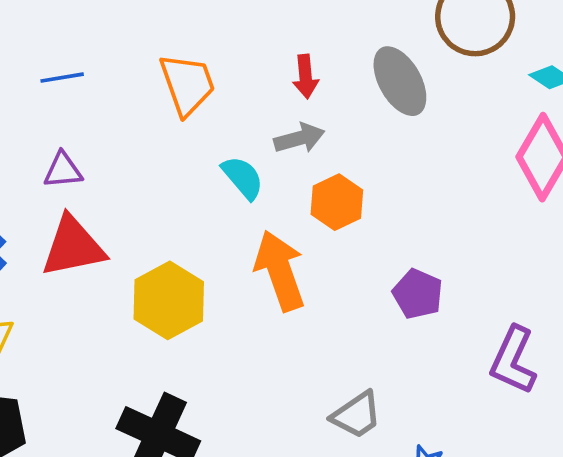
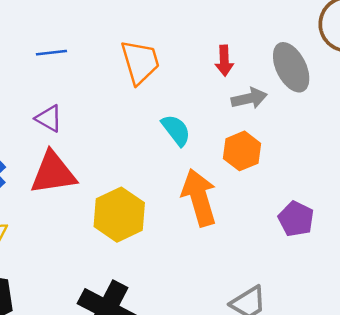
gray arrow: (299, 138) -> (249, 98), moved
purple triangle: (63, 170) -> (49, 118), turned 32

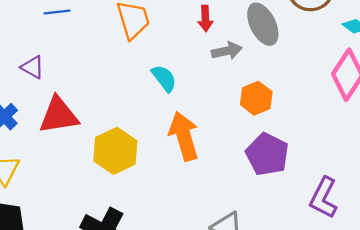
purple triangle: (49, 118) -> (33, 67), moved
orange hexagon: (242, 151) -> (256, 98), moved
purple pentagon: (296, 219) -> (267, 154), size x1.4

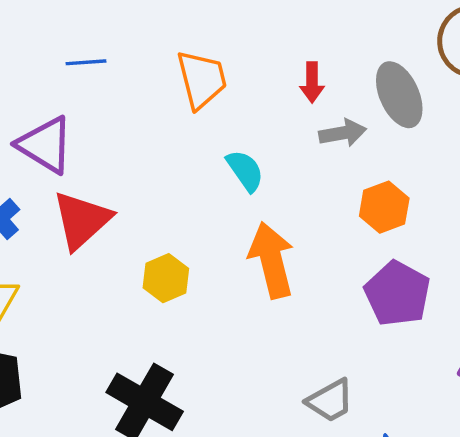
purple triangle: (33, 67) -> (45, 145), size x1.6
red triangle: (59, 115) -> (82, 220), turned -36
yellow hexagon: (115, 151) -> (166, 278), size x0.7

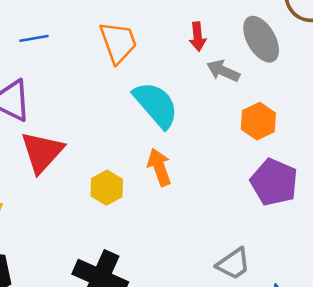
gray arrow: (343, 133) -> (223, 71), turned -140
cyan semicircle: (245, 171) -> (156, 105), size x1.6
orange arrow: (272, 260) -> (159, 167), moved, size x0.7

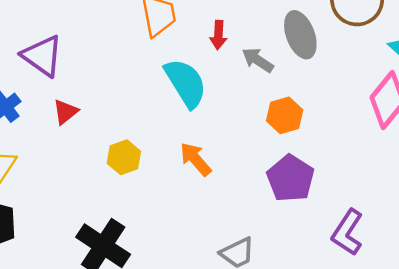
red arrow: (198, 37) -> (218, 35), moved
red triangle: (42, 152) -> (66, 112), size x0.6
orange arrow: (159, 167) -> (196, 159), moved, turned -30

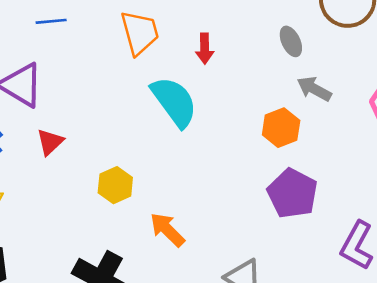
gray ellipse: (300, 35) -> (291, 41), size x0.6
gray arrow: (258, 60) -> (314, 89), moved
orange arrow: (196, 159) -> (167, 230), moved

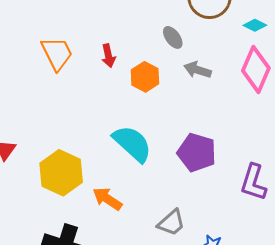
cyan semicircle: (174, 102) -> (132, 144), moved
orange hexagon: (281, 128) -> (145, 77), moved
yellow hexagon: (115, 185) -> (61, 173), size x1.6

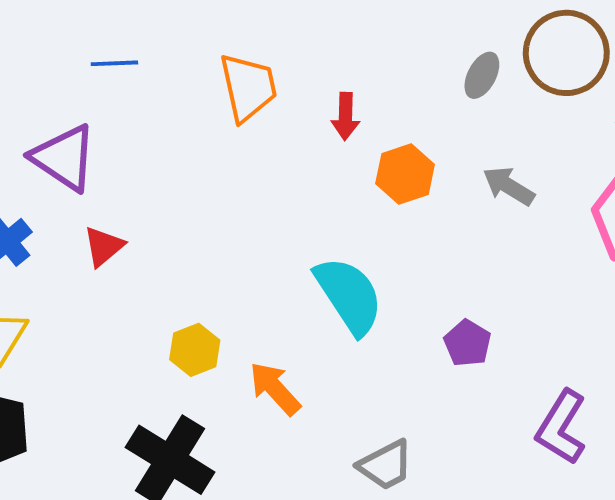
gray ellipse: (173, 37) -> (482, 75), moved, turned 50
purple pentagon: (197, 153) -> (468, 343), size x0.6
yellow hexagon: (61, 173) -> (195, 350), moved, size x0.6

